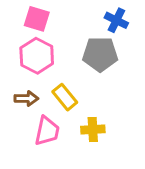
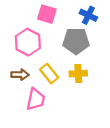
pink square: (37, 19) -> (47, 14), moved
yellow cross: (93, 129) -> (78, 74), moved

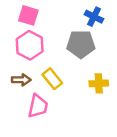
pink square: (47, 14) -> (28, 15), moved
yellow cross: (78, 74) -> (99, 83), moved

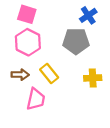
blue cross: (94, 17) -> (88, 15), turned 30

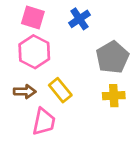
blue cross: (88, 15) -> (79, 19), moved
gray pentagon: (76, 41) -> (112, 57), moved, turned -30

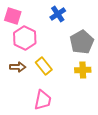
pink square: (33, 18) -> (13, 16), moved
pink trapezoid: (44, 122) -> (43, 100), moved

